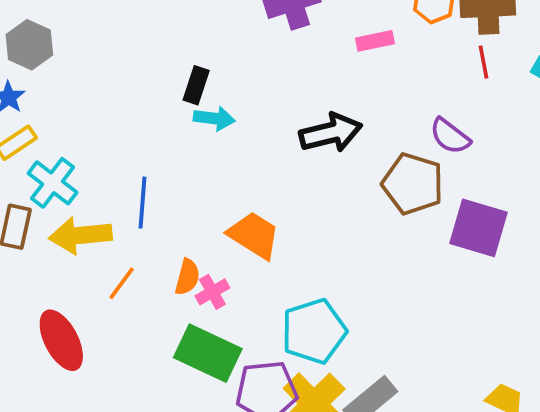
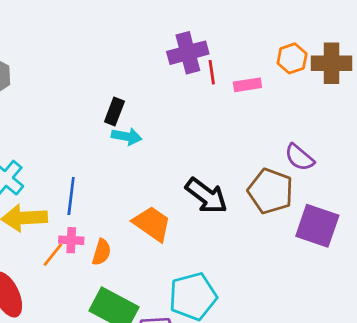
red line: (484, 62) -> (212, 72), moved
black arrow: (331, 133) -> (206, 196), moved, turned 48
pink cross: (212, 292) -> (71, 240), moved, turned 30

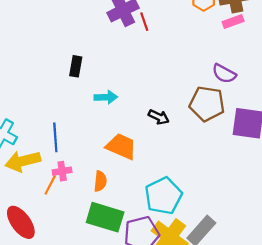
pink rectangle: (247, 85) -> (233, 22), moved
cyan arrow: (127, 136) -> (106, 97), moved
black arrow: (206, 196) -> (159, 117), size x0.6
orange semicircle: (102, 252) -> (100, 181), moved

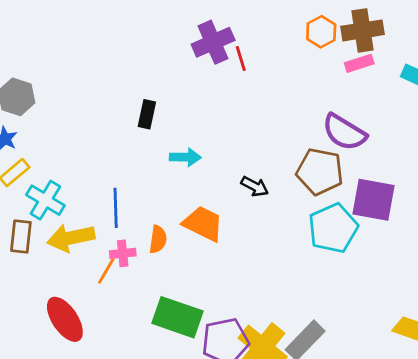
purple semicircle: (224, 74) -> (344, 132), size x1.4
orange semicircle: (100, 181) -> (158, 239), moved
cyan pentagon: (163, 196) -> (333, 228), moved

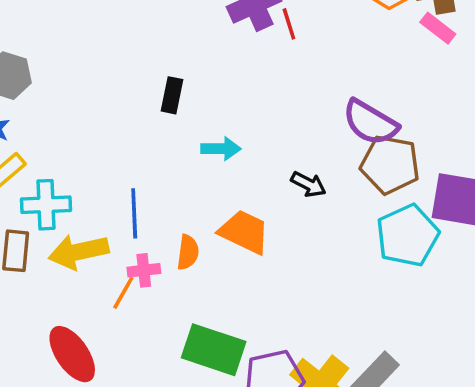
pink rectangle: (359, 63) -> (438, 28), turned 56
purple semicircle: (344, 132) -> (370, 122), moved
cyan cross: (45, 200) -> (46, 205), turned -33

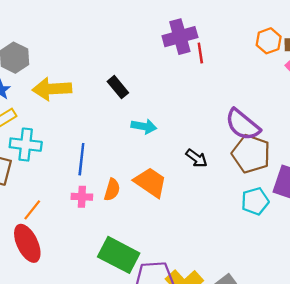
black rectangle: (172, 95) -> (118, 87), turned -60
cyan pentagon: (407, 236) -> (255, 201), size x0.7
yellow arrow: (78, 252) -> (52, 89), moved
orange line: (123, 293) -> (32, 210), moved

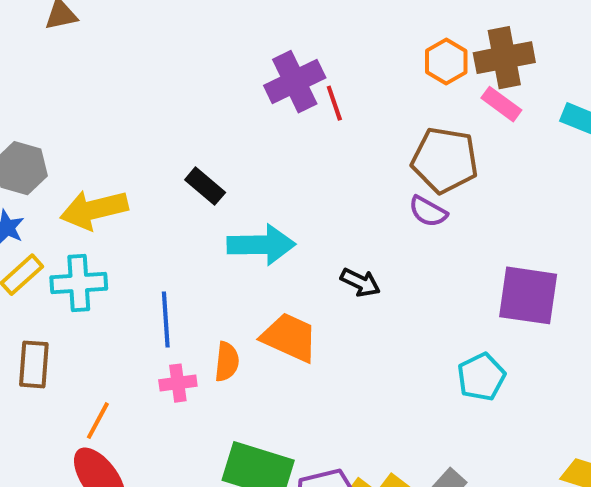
purple semicircle: (243, 125) -> (428, 212), size x0.6
cyan arrow: (144, 126) -> (261, 245), size x1.5
cyan cross: (26, 145) -> (79, 283), moved
brown pentagon: (251, 154) -> (445, 160), moved
cyan pentagon: (255, 201) -> (481, 377), moved

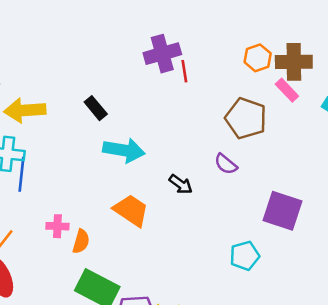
purple semicircle: (428, 212) -> (226, 164), moved
blue line: (166, 319) -> (22, 174), moved
orange semicircle: (227, 362) -> (81, 241), moved

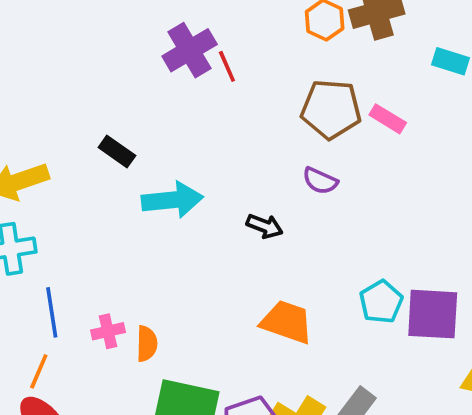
pink rectangle: (287, 90) -> (388, 119), moved
blue line: (22, 174) -> (52, 312), moved
orange trapezoid: (131, 210) -> (287, 322), moved
purple square: (282, 211) -> (433, 314), moved

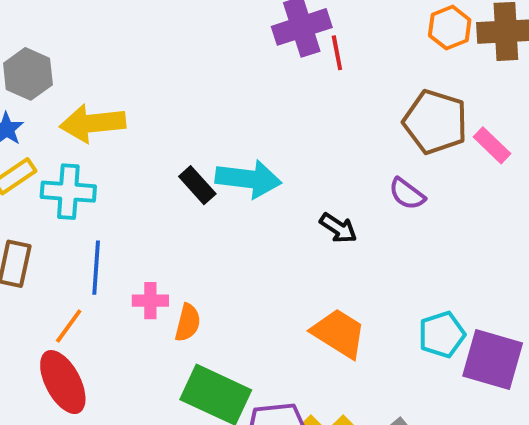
black rectangle: (117, 151) -> (197, 185), moved

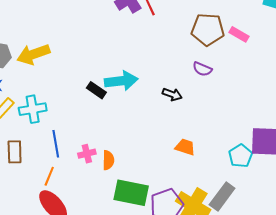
yellow arrow: (93, 123) -> (33, 54), moved
orange trapezoid: (339, 333) -> (185, 147), size x0.7
cyan pentagon: (442, 335) -> (240, 156), moved

